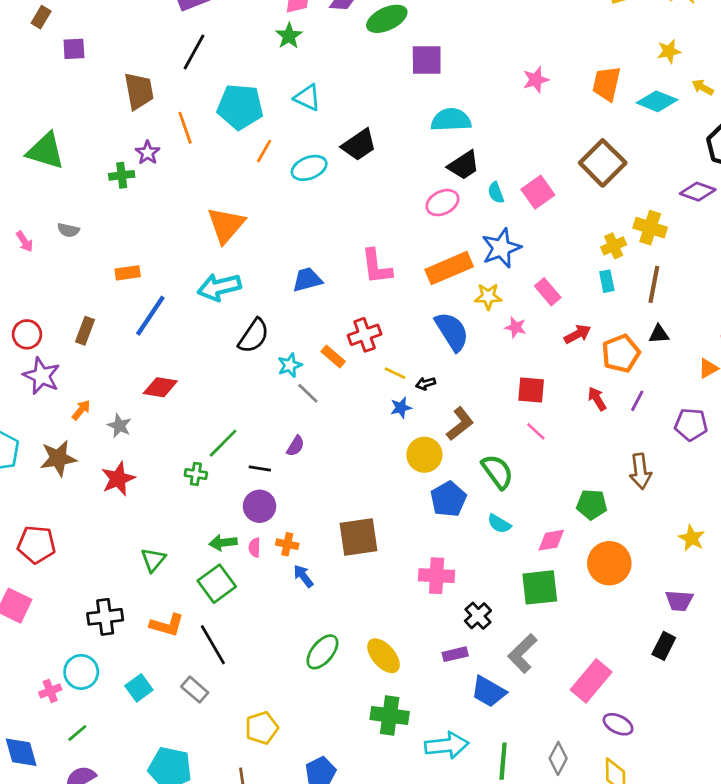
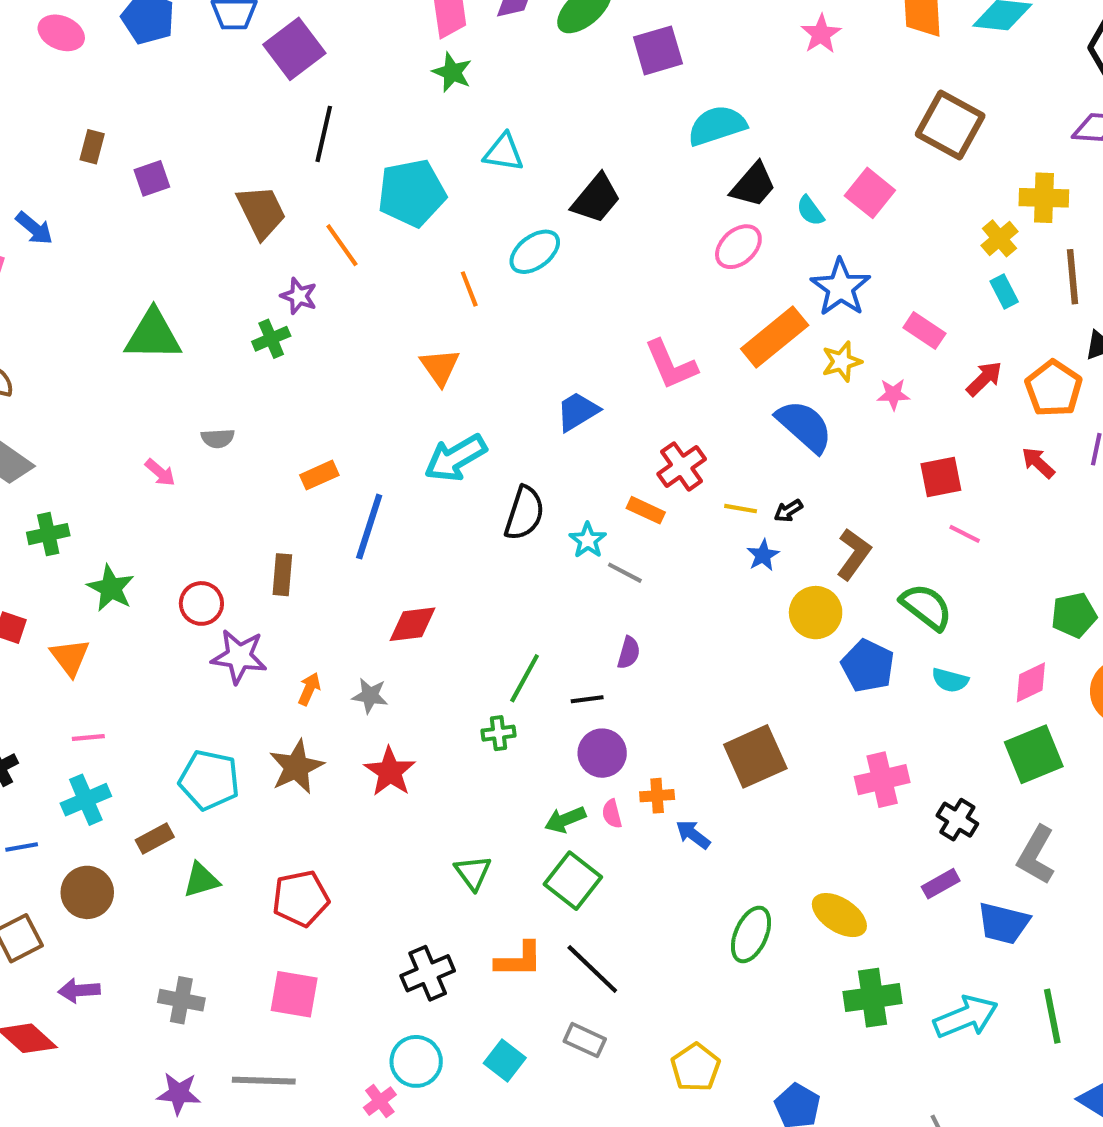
orange line: (264, 151) -> (469, 289), moved, turned -35
orange triangle: (226, 225) -> (440, 367), size x0.7

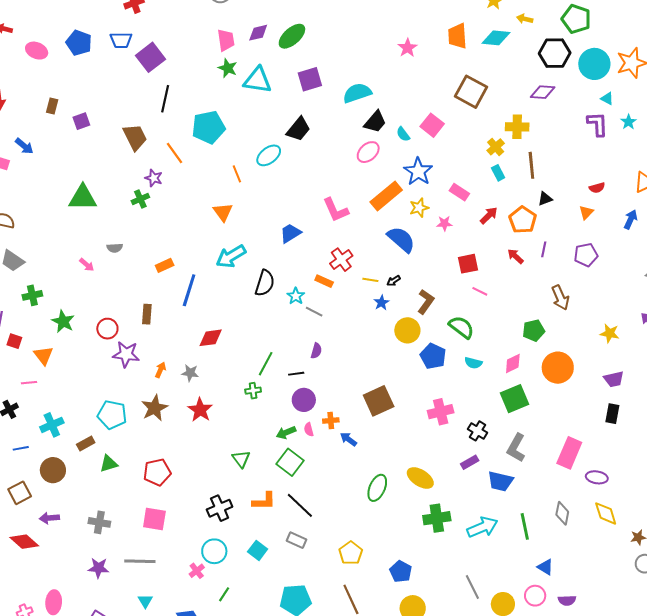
purple square: (658, 50) -> (310, 79), moved
cyan triangle: (504, 152) -> (258, 80), moved, size x1.4
pink line: (88, 737) -> (29, 383), moved

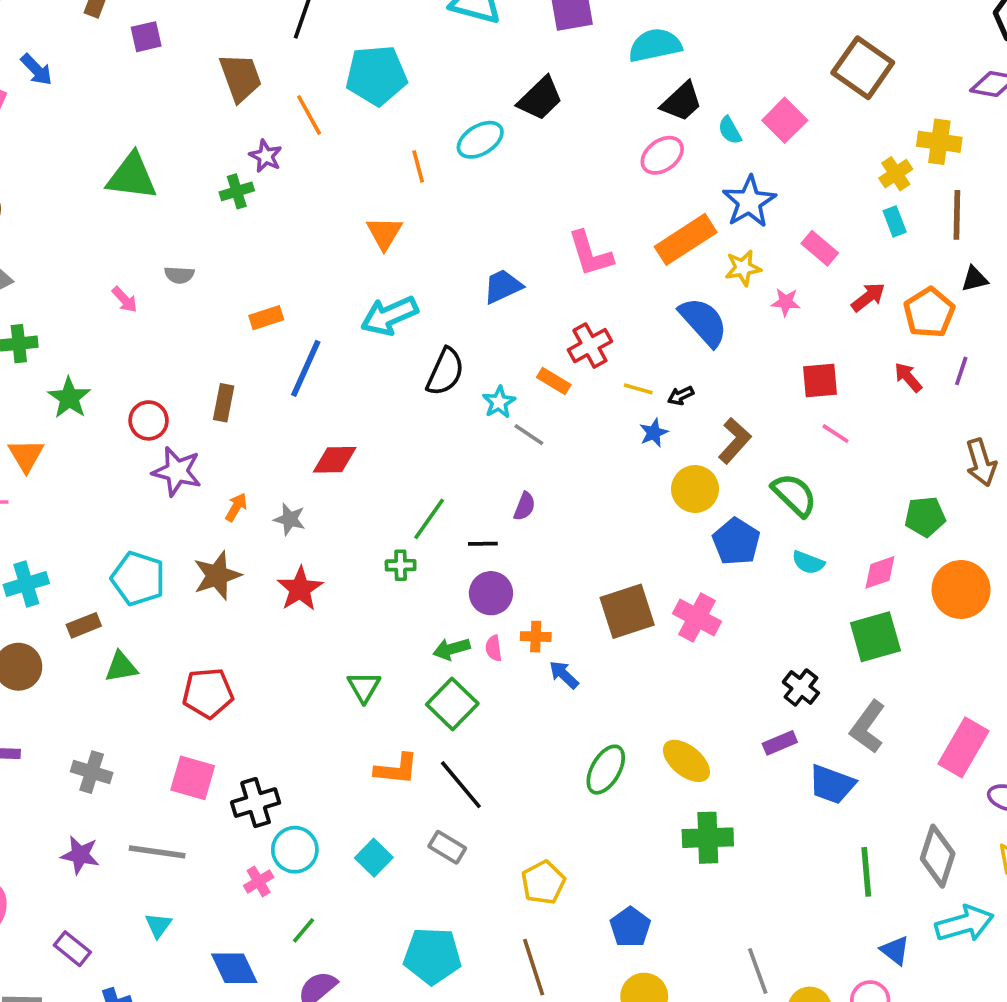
pink cross: (441, 412) -> (697, 618), moved, turned 35
black cross: (220, 508) -> (256, 803), moved
gray diamond: (562, 513) -> (938, 856), size x1.4
cyan arrow: (482, 527) -> (964, 924), moved

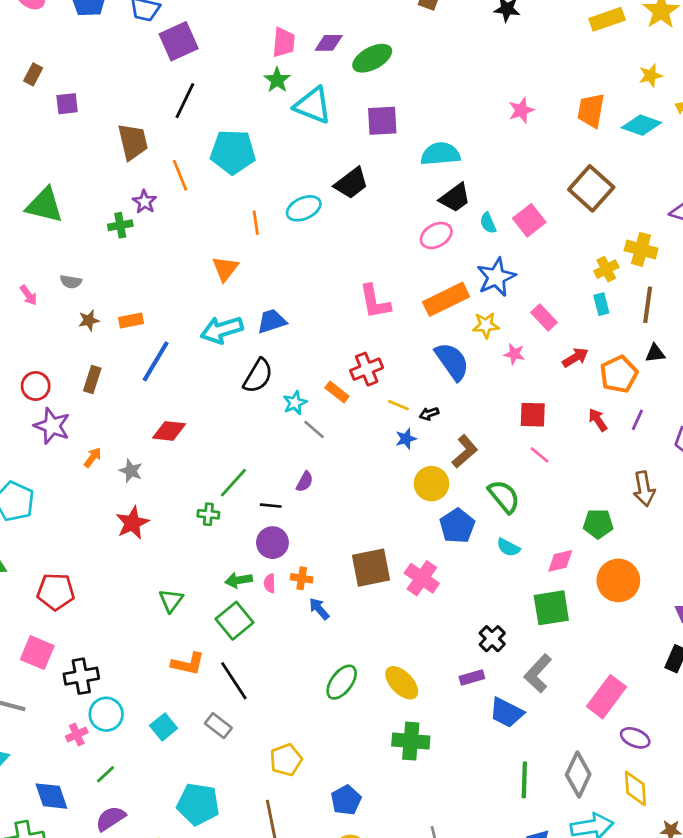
blue trapezoid: (503, 286) -> (272, 321), moved
brown star: (217, 575) -> (89, 320), moved, size x0.6

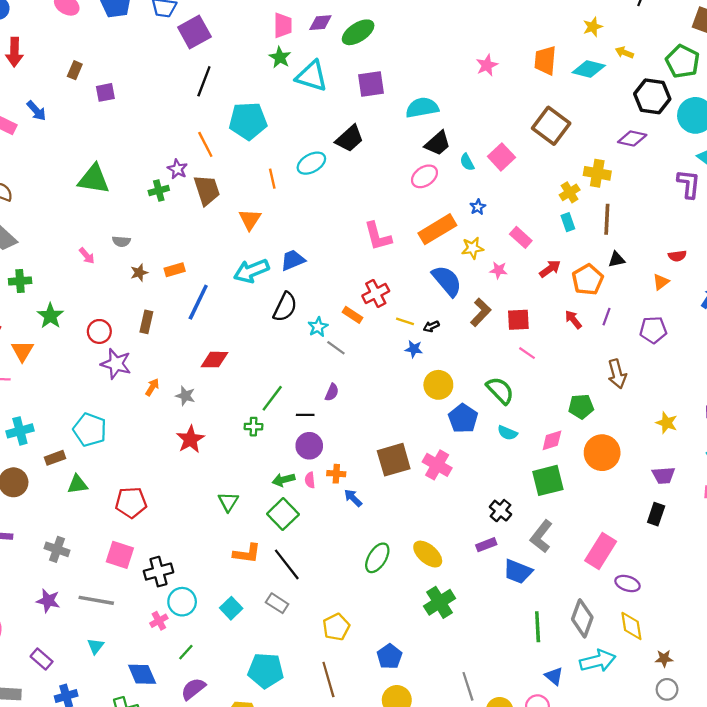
brown trapezoid: (133, 142) -> (207, 190), moved
blue star: (496, 277) -> (478, 207), size x0.5
blue star: (406, 439) -> (414, 349), turned 30
brown L-shape: (465, 451) -> (481, 312), moved
green cross: (411, 741) -> (440, 602), turned -32

